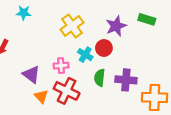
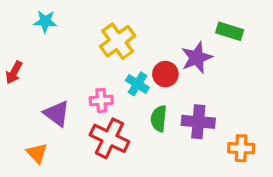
purple star: (116, 26) -> (197, 58), moved
orange triangle: (41, 96) -> (37, 153), moved
orange cross: (155, 97) -> (241, 148), size x0.7

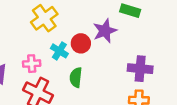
purple cross: (198, 122) -> (140, 69), moved

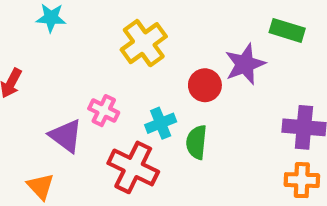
cyan cross: (59, 51) -> (161, 123), moved, turned 36
pink cross: (32, 64) -> (104, 111), moved, turned 30

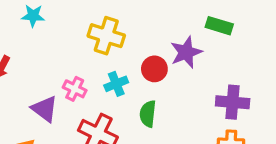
yellow cross: (144, 43) -> (106, 36), turned -36
cyan cross: (161, 123) -> (116, 84), moved

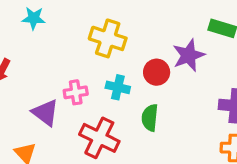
cyan cross: (116, 84) -> (118, 87), turned 35
pink cross: (75, 89) -> (76, 92), turned -35

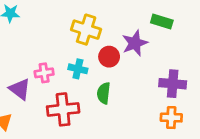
yellow cross: (108, 38) -> (86, 30), moved
red cross: (99, 138) -> (63, 109), turned -32

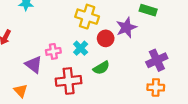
cyan cross: (78, 69) -> (81, 48), turned 32
purple cross: (173, 84) -> (157, 60), turned -30
green semicircle: (104, 93) -> (101, 68), turned -126

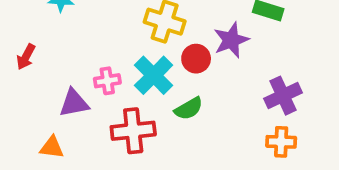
cyan cross: (81, 48) -> (154, 75), size x1.5
purple triangle: (34, 65) -> (74, 103), turned -48
orange triangle: (21, 91) -> (52, 147), turned -40

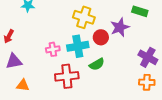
cyan cross: (154, 75) -> (78, 46), turned 35
purple cross: (283, 96) -> (148, 57), turned -36
purple triangle: (74, 103) -> (14, 61), moved

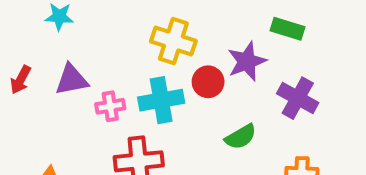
purple cross: (148, 57) -> (298, 98), moved
purple triangle: (14, 61) -> (72, 80), moved
green semicircle: (97, 64) -> (241, 137), moved

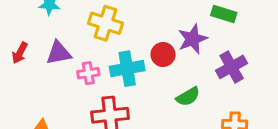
yellow cross: (173, 41) -> (105, 23), moved
purple cross: (298, 98) -> (232, 67), turned 32

